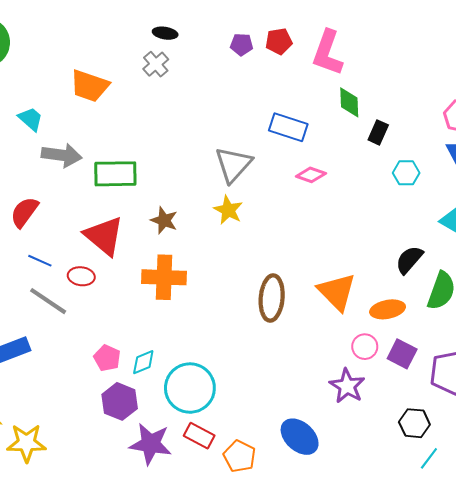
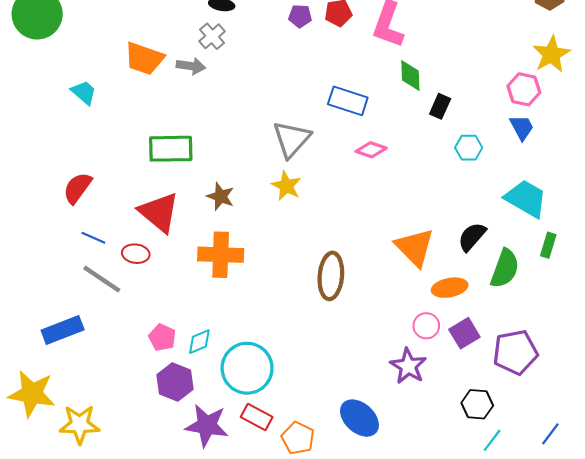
gray arrow: (62, 155) -> (191, 66), moved, size x0.7
orange triangle: (337, 292) -> (415, 247), moved
purple square: (402, 354) -> (464, 333), turned 32

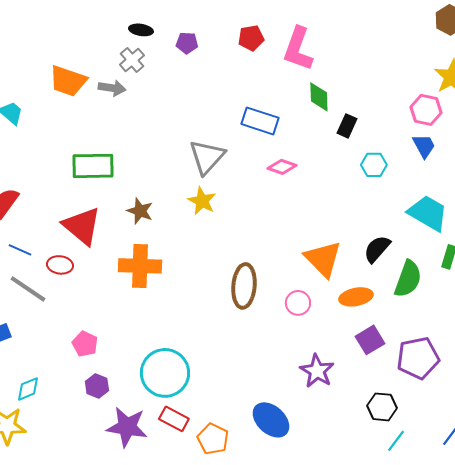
purple pentagon: (300, 16) -> (187, 43), moved
pink circle: (426, 326) -> (298, 303), moved
cyan diamond: (199, 342) -> (28, 389), moved
purple hexagon: (175, 382) -> (97, 386), size x0.7

